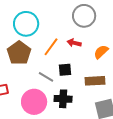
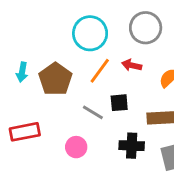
cyan circle: (26, 24) -> (90, 33), moved
black cross: (63, 99) -> (132, 146), moved
pink circle: (34, 102) -> (76, 147), size x0.6

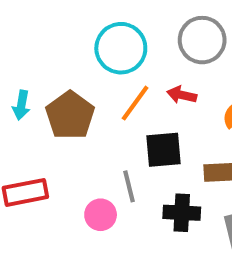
black square: (119, 103) -> (164, 150), size x1.4
gray line: (93, 112) -> (129, 186), moved, turned 45

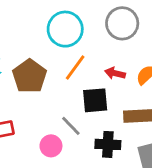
red arrow: (182, 95) -> (115, 73), moved
gray line: (129, 186) -> (71, 126), turned -30

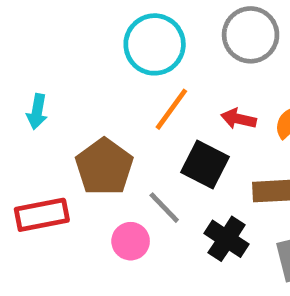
brown pentagon: (30, 76) -> (104, 167), moved
black square: (95, 100) -> (205, 164), turned 32
black cross: (108, 144) -> (227, 239), turned 30

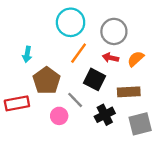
gray circle: (251, 35) -> (114, 31), moved
cyan arrow: (37, 112) -> (27, 54), moved
black cross: (227, 239) -> (105, 115), turned 30

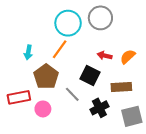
gray circle: (114, 31) -> (100, 18), moved
orange line: (79, 53) -> (60, 49), moved
pink circle: (59, 116) -> (43, 109), moved

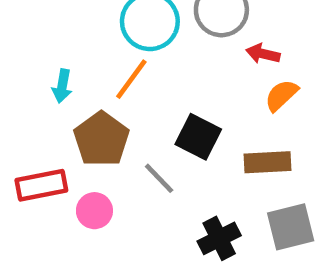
red arrow: (105, 56) -> (263, 54), moved
black cross: (99, 108) -> (219, 238), moved

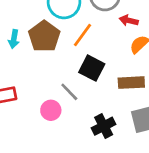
orange line: (131, 79) -> (82, 35), moved
brown pentagon: (101, 139) -> (44, 36), moved
pink circle: (94, 211) -> (51, 110), moved

